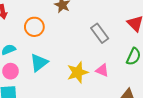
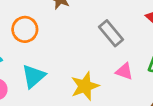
pink triangle: (102, 70) -> (124, 71), moved

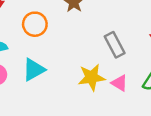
yellow star: (85, 86) -> (91, 77), moved

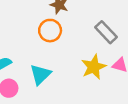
orange circle: (35, 24) -> (50, 31), moved

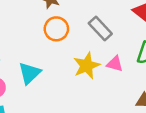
orange circle: (50, 31) -> (56, 29), moved

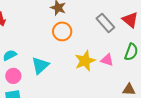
gray rectangle: (100, 29) -> (105, 23), moved

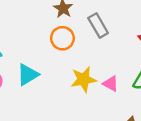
gray rectangle: (105, 23) -> (98, 26), moved

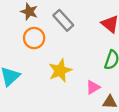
pink triangle: (111, 84) -> (93, 87), moved, turned -48

